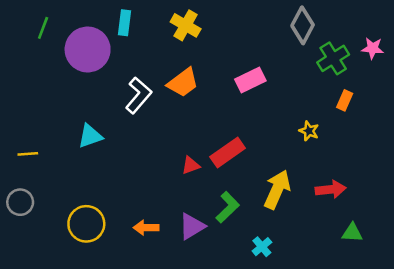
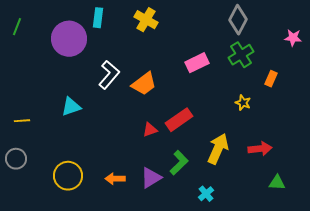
green line: (43, 28) -> (17, 27), moved
green cross: (333, 58) -> (241, 55), moved
orange trapezoid: (183, 83) -> (144, 84), moved

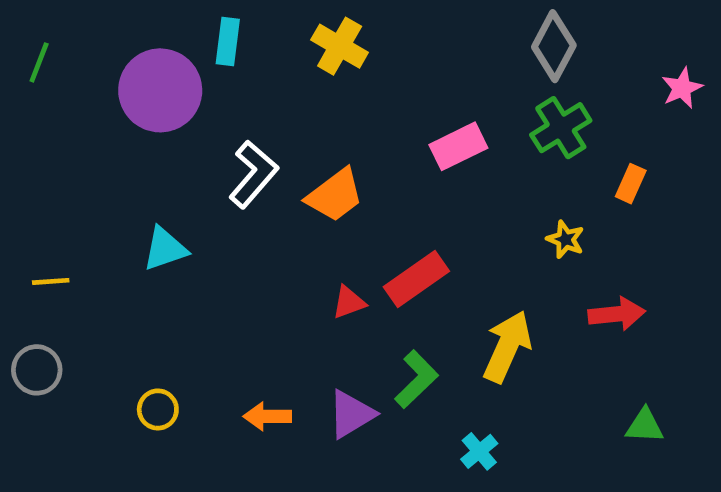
pink star: (293, 38) -> (682, 88), turned -30
red arrow: (260, 149) -> (617, 314), moved
yellow circle: (68, 176) -> (158, 409), size x0.6

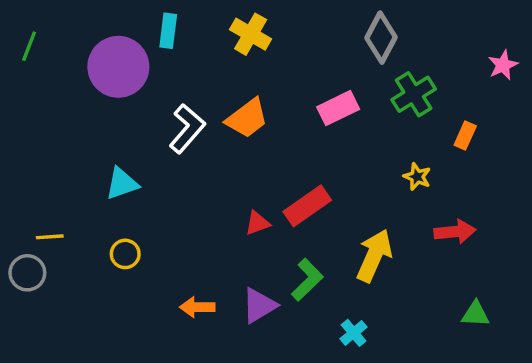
gray diamond: (554, 46) -> (381, 38), moved
orange trapezoid: (335, 195) -> (247, 118), moved
yellow line: (51, 281) -> (50, 237), moved
yellow circle: (158, 409) -> (125, 254), moved

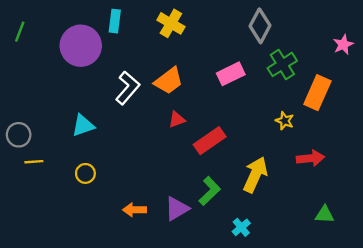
orange rectangle: (465, 135) -> (317, 93), size x1.8
red triangle: (257, 223) -> (177, 120), moved
gray circle: (27, 273) -> (19, 135), moved

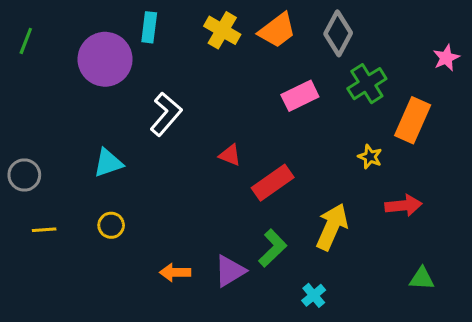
orange trapezoid: (169, 81) -> (277, 30), moved
red triangle: (177, 120) -> (230, 155), turned 42
yellow line: (34, 162) -> (44, 230), moved

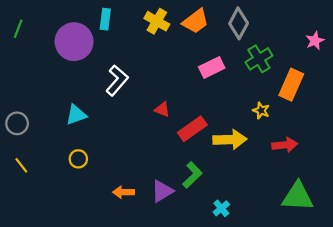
yellow arrow: (332, 227) -> (230, 140), moved, turned 64
yellow line: (44, 230) -> (21, 165), moved, turned 56
green triangle: (422, 279) -> (298, 196), size x1.8

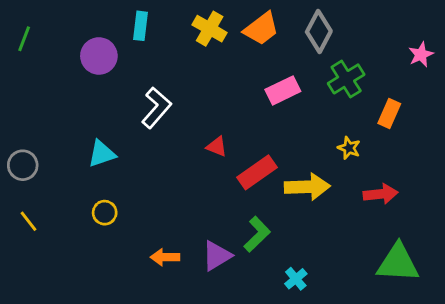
purple circle: (74, 42) -> (99, 56), size x0.7
orange rectangle: (291, 85) -> (389, 113), size x0.7

